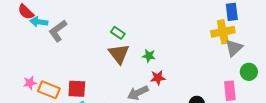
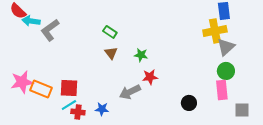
brown triangle: (119, 54) -> (111, 53), size x0.6
green circle: (249, 72) -> (226, 71), moved
pink star: (30, 83) -> (22, 82), size x1.6

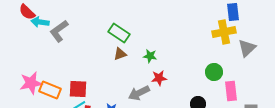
green rectangle: (110, 32) -> (119, 33), size x1.5
gray triangle: (226, 47) -> (247, 48), moved
brown triangle: (111, 53) -> (120, 54), turned 48
green circle: (226, 71) -> (214, 72), moved

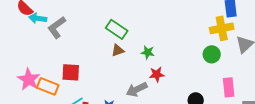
green circle: (214, 72) -> (212, 54), moved
pink star: (31, 83) -> (29, 79), turned -30
red square: (78, 89) -> (71, 72), moved

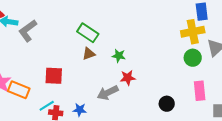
green circle: (212, 54) -> (193, 58), moved
red square: (71, 72) -> (54, 76), moved

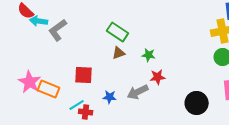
black circle: (167, 104) -> (197, 103), size x1.5
blue star: (80, 110) -> (110, 97), moved

